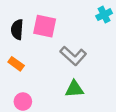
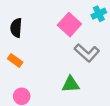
pink square: (45, 26) -> (69, 25), moved, turned 30
gray L-shape: (73, 56) -> (87, 53), moved

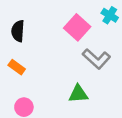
cyan cross: (99, 14) -> (110, 15), turned -32

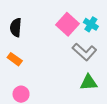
cyan cross: (110, 15) -> (91, 24), moved
green triangle: (78, 94) -> (89, 82), moved

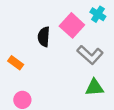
cyan cross: (91, 24) -> (98, 14), moved
black semicircle: (16, 27) -> (44, 37), moved

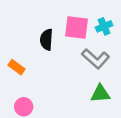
cyan cross: (98, 14) -> (104, 26), moved, turned 35
pink square: (72, 25) -> (76, 28), turned -35

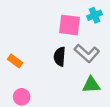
cyan cross: (104, 26) -> (94, 15), moved
black semicircle: (46, 40) -> (60, 57), moved

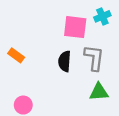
gray L-shape: (87, 53) -> (94, 58), turned -125
orange rectangle: (15, 61) -> (16, 55), moved

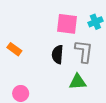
cyan cross: (102, 16) -> (95, 22), moved
green triangle: (99, 92) -> (78, 82), moved

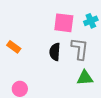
green triangle: (78, 82) -> (85, 78), moved

